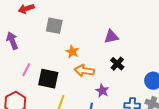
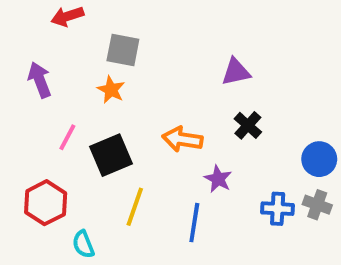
orange star: (72, 52) -> (111, 90), moved
black square: (48, 79) -> (111, 155), turned -35

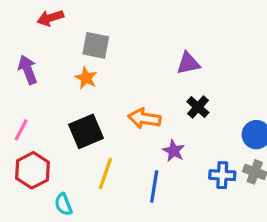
pink line: (67, 137) -> (21, 130), moved

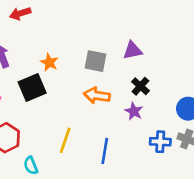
gray square: (96, 45) -> (96, 61), moved
black square: (86, 131) -> (32, 88), moved
purple star: (174, 151) -> (134, 111), moved

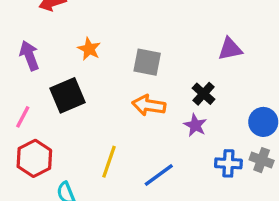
purple triangle: (133, 50) -> (230, 49), moved
orange star: (49, 62) -> (89, 49), moved
blue line: (105, 151) -> (159, 175), turned 45

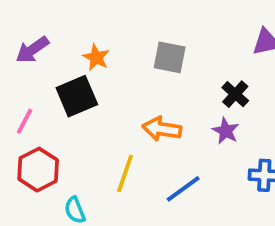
orange star: (89, 49) -> (96, 57), moved
purple arrow: (29, 56) -> (32, 50), turned -104
orange arrow: (149, 105) -> (162, 129), moved

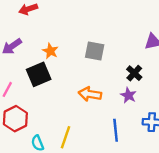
yellow line: (125, 173) -> (65, 137), moved
blue line: (183, 189) -> (116, 130), moved, turned -60

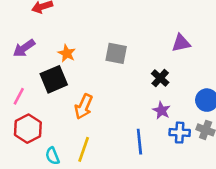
orange arrow: (90, 94) -> (84, 107), moved, turned -75
purple star: (128, 95) -> (161, 110), moved

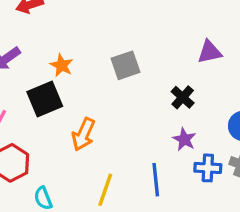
gray square: (116, 53) -> (125, 65), turned -30
yellow line: (84, 149) -> (105, 190), moved

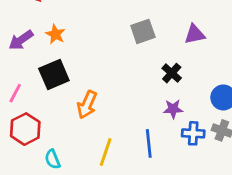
orange star: (62, 65) -> (55, 34), moved
gray square: (125, 65) -> (143, 31), moved
purple star: (184, 139) -> (173, 109), turned -30

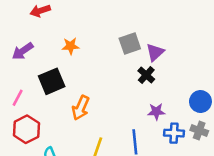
orange star: (55, 34) -> (71, 46), moved, turned -30
purple triangle: (195, 34) -> (155, 52), moved, turned -30
black cross: (172, 73) -> (146, 75), moved

